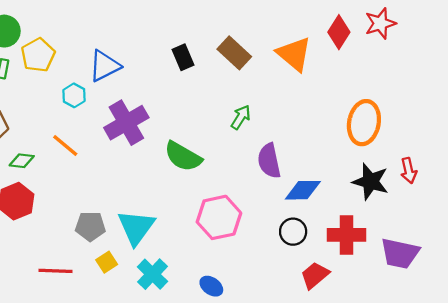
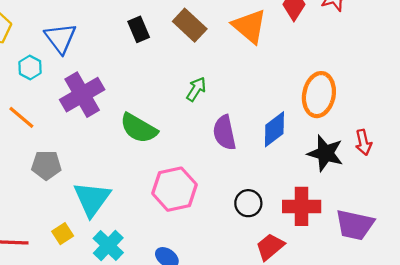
blue triangle: (105, 66) -> (60, 38), turned -40
blue diamond: (303, 190) -> (274, 129), moved, turned -36
gray pentagon: (90, 226) -> (46, 165), moved

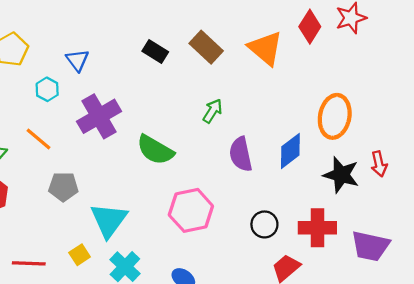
black rectangle: (139, 29) -> (155, 51), turned -35
blue triangle: (60, 38) -> (77, 60), size x0.7

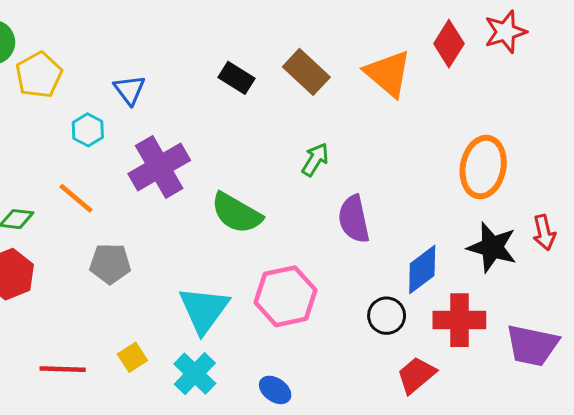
blue diamond: (290, 151) -> (422, 270), moved
cyan triangle: (109, 220) -> (204, 310), moved

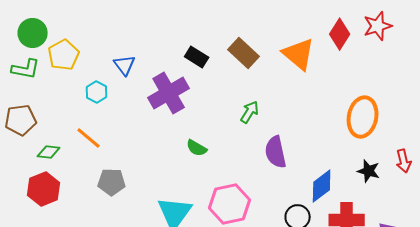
purple cross: (159, 167) -> (169, 93), moved
green semicircle: (236, 213) -> (197, 148), size x0.6
black star: (492, 247) -> (369, 171), size x0.7

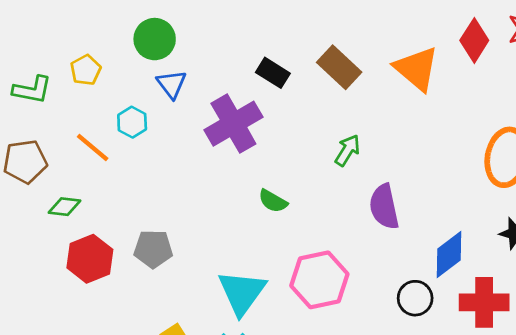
green circle: (33, 33) -> (155, 39), moved
yellow pentagon: (64, 55) -> (86, 70), size x0.7
orange line: (89, 138) -> (93, 147), moved
red hexagon: (44, 189) -> (90, 259), moved

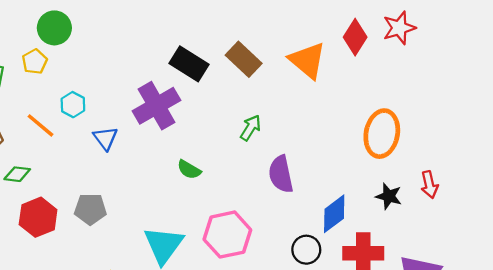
green circle: (155, 39) -> (54, 28), moved
black rectangle: (273, 73) -> (189, 64), size x1.4
blue triangle: (172, 84) -> (105, 138), moved

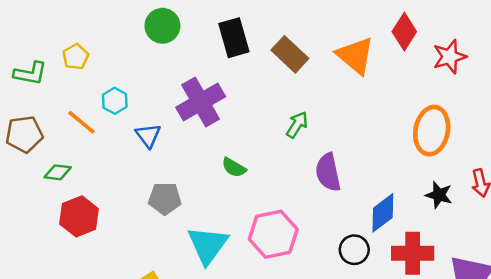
green circle: (54, 28) -> (162, 26), moved
red star: (399, 28) -> (450, 57), moved
black rectangle: (189, 64) -> (234, 38), moved, turned 42
gray pentagon: (90, 209) -> (165, 199), moved

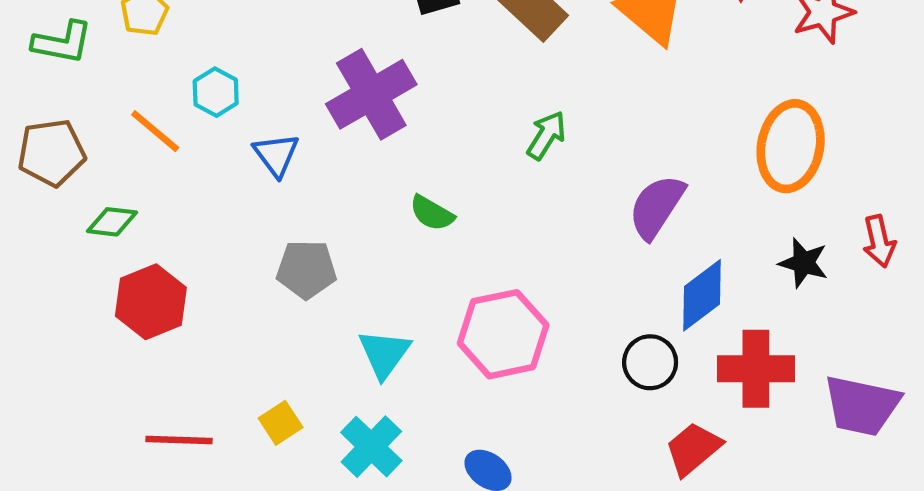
purple semicircle: (328, 172) -> (657, 207), moved, turned 45
cyan triangle: (208, 245) -> (384, 354), size x0.7

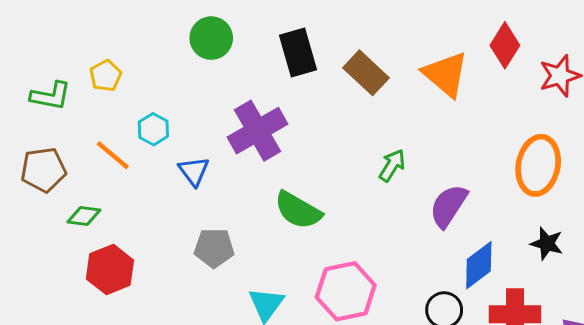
green arrow: (546, 135) -> (392, 165), moved
green semicircle: (432, 213) -> (298, 210), size x1.6

